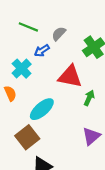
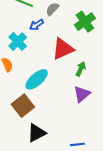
red triangle: (70, 76) -> (63, 49), turned -35
purple triangle: (91, 136) -> (82, 94), moved

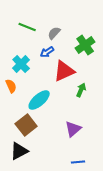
blue arrow: (37, 25) -> (47, 52), moved
purple triangle: (82, 94) -> (73, 129), moved
black triangle: (37, 133) -> (19, 151), moved

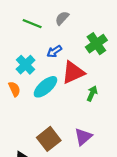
gray semicircle: (54, 33) -> (62, 18), moved
cyan ellipse: (39, 100) -> (45, 87), moved
brown square: (26, 125) -> (49, 139), moved

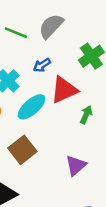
gray semicircle: (62, 18) -> (51, 26), size x1.5
brown square: (49, 139) -> (22, 150), moved

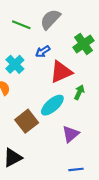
cyan ellipse: (32, 107) -> (52, 105), moved

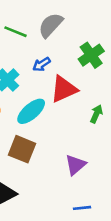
green arrow: (79, 92) -> (96, 114), moved
cyan ellipse: (52, 105) -> (31, 111), moved
brown square: (27, 121) -> (22, 149), turned -30

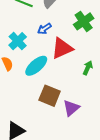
brown square: (22, 149) -> (50, 96), moved

